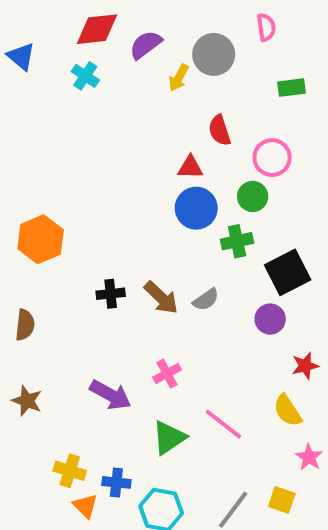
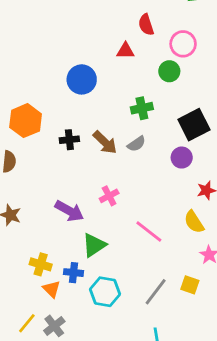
blue circle: (196, 208) -> (82, 79), moved
orange hexagon: (41, 239) -> (26, 121), moved
green cross: (237, 241) -> (142, 108), moved
green triangle: (169, 438) -> (94, 245), moved

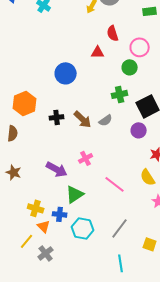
green cross: (142, 108) -> (120, 94), moved
yellow square: (190, 285) -> (150, 244), moved
yellow line: (27, 323) -> (27, 241), moved

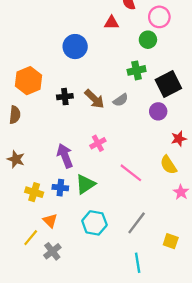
purple arrow: (57, 169) -> (65, 156), turned -140
yellow cross: (36, 208) -> (34, 192), moved
blue cross: (60, 214) -> (60, 188), moved

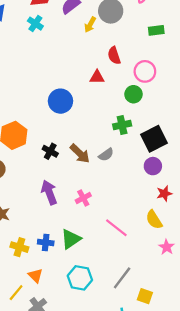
black cross: (65, 97) -> (50, 151), turned 35
purple circle: (158, 111) -> (153, 166), moved
purple arrow: (65, 156) -> (49, 192), moved
yellow square: (171, 241) -> (145, 296), moved

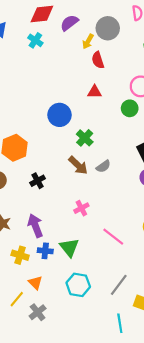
red semicircle: (114, 55) -> (98, 60), moved
green cross: (122, 125) -> (85, 138), moved, turned -35
black cross: (50, 151) -> (38, 181), moved, turned 32
purple arrow: (49, 192) -> (35, 226), moved
green triangle: (71, 239) -> (69, 248), turned -35

